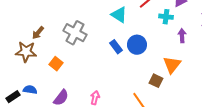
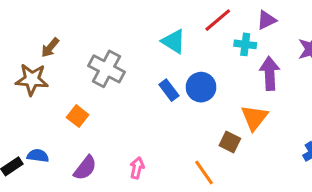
brown arrow: (38, 33) -> (50, 47), moved
purple arrow: (182, 36) -> (270, 73), size x1.5
brown star: (26, 52) -> (32, 79), moved

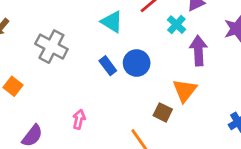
cyan cross: (245, 44) -> (176, 25), turned 36
orange square: (78, 116) -> (13, 86), moved
pink arrow: (137, 168) -> (79, 119), moved

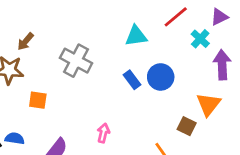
cyan triangle: (112, 22) -> (136, 36), turned -40
orange square: (13, 86) -> (38, 100), turned -30

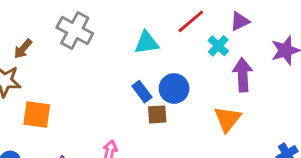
gray cross: (76, 61) -> (75, 31), moved
orange square: (38, 100) -> (37, 114), size x1.4
brown square: (187, 126) -> (157, 114), moved, turned -30

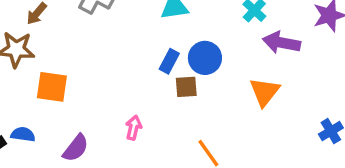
purple arrow: (243, 75) -> (282, 43), turned -76
blue rectangle: (142, 92) -> (169, 61), turned 65

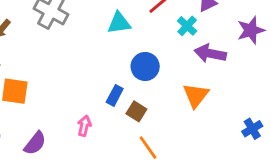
blue rectangle: (169, 61) -> (115, 95), moved
brown square: (186, 87) -> (136, 111), moved, turned 36

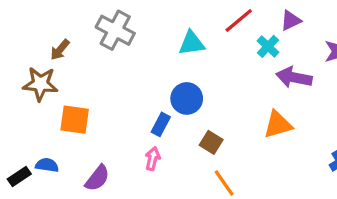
blue circle: (145, 66) -> (187, 98), moved
blue rectangle: (115, 95) -> (161, 124), moved
orange triangle: (196, 95) -> (278, 124), turned 36

